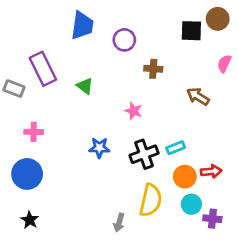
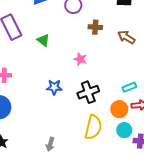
brown arrow: (198, 96) -> (126, 37), moved
cyan rectangle: (176, 148) -> (129, 87), moved
gray arrow: (119, 223) -> (50, 144), moved

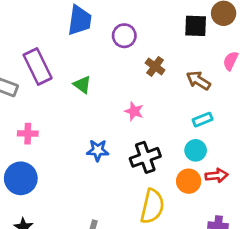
brown cross: (95, 27) -> (155, 66), turned 32
cyan rectangle: (129, 87) -> (203, 120), moved
cyan circle: (124, 130) -> (196, 150), moved

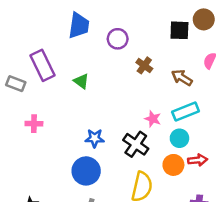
pink star: (134, 111) -> (153, 119), moved
cyan rectangle: (203, 120) -> (186, 112), size x1.5
black cross: (145, 157) -> (136, 144), turned -35
blue circle: (21, 178) -> (86, 171), moved

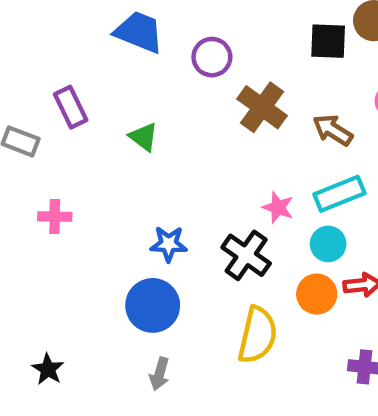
blue trapezoid: (79, 25) -> (139, 32), turned -76
purple rectangle: (42, 65) -> (71, 107), size x0.7
brown cross: (144, 65) -> (262, 107), size x1.5

